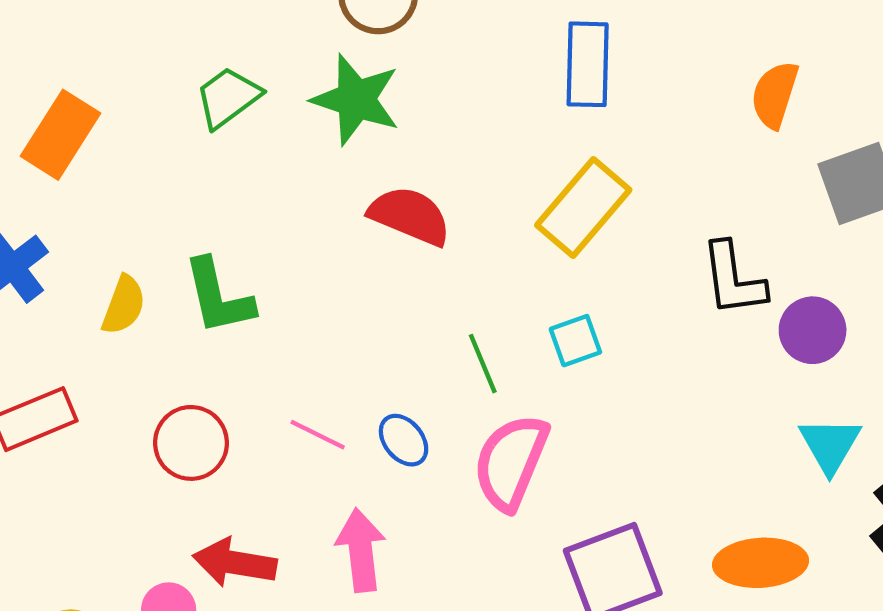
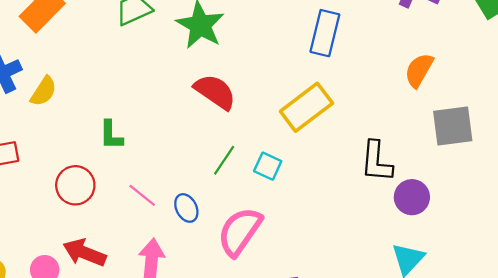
green L-shape: (218, 297) -> (111, 135), moved, size x0.7
yellow semicircle: (124, 305) -> (44, 91), moved
cyan square: (575, 341) -> (268, 166), moved, turned 32
green line: (483, 364) -> (224, 160), moved, turned 44

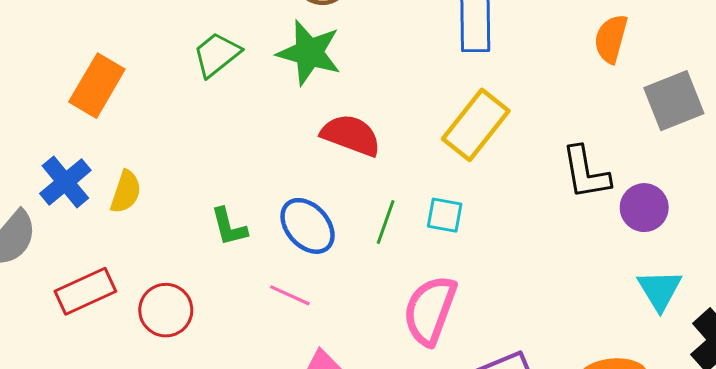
red circle: (75, 185) -> (166, 310), moved
blue ellipse: (186, 208) -> (308, 226), moved, size x1.5

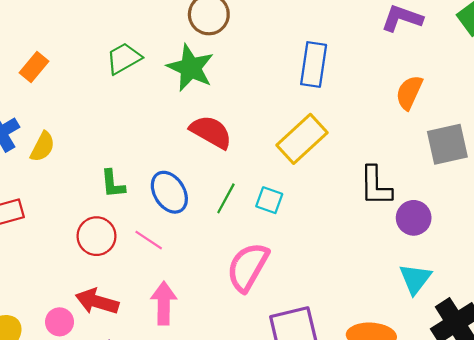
orange rectangle: (97, 86) -> (34, 67), size x0.7
red circle: (166, 310) -> (96, 236), moved

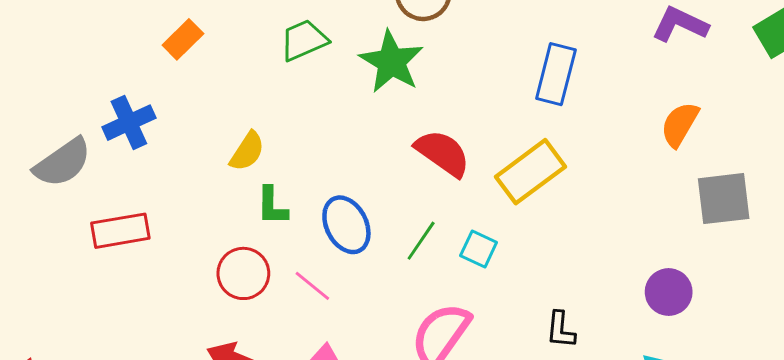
red semicircle: (211, 132) -> (443, 153), moved
yellow semicircle: (42, 147) -> (247, 151), moved
black L-shape: (376, 186) -> (561, 330), moved, size x0.7

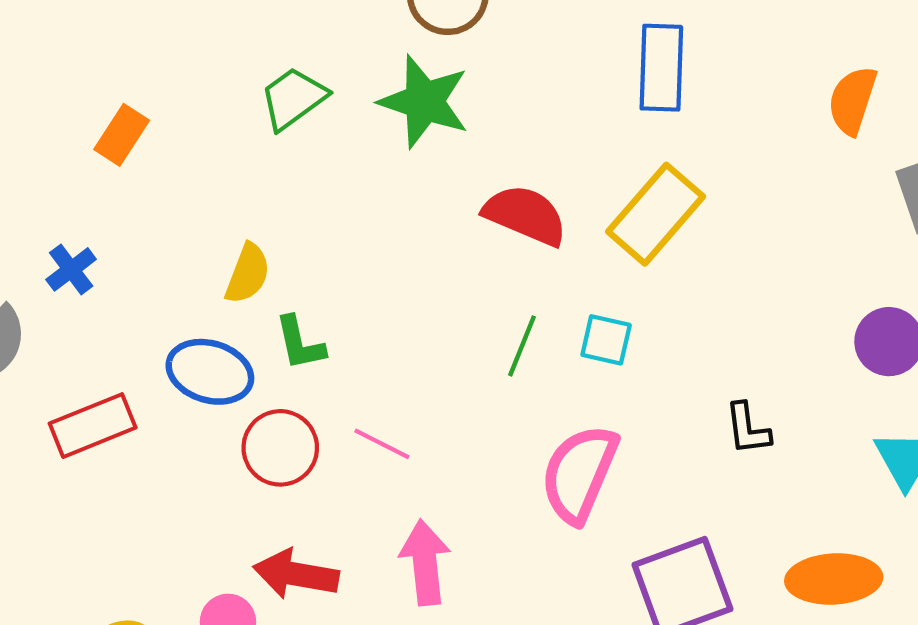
blue cross: (129, 123) -> (71, 269), size x0.7
blue ellipse: (346, 225) -> (210, 372), moved, turned -34

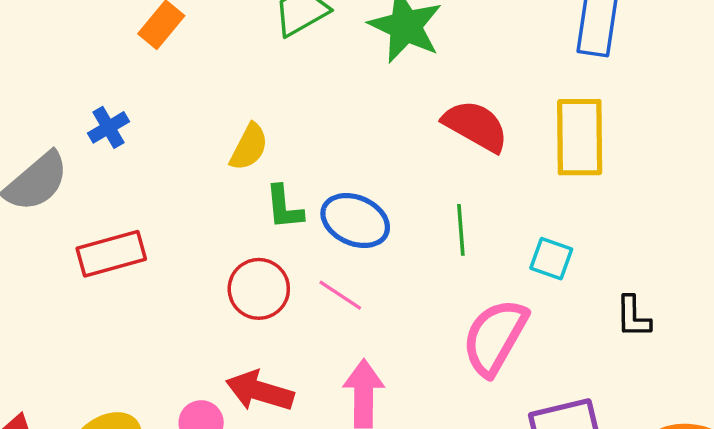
yellow rectangle: (656, 214) -> (580, 137), turned -48
cyan square: (606, 340) -> (551, 259), moved
green line: (522, 346) -> (461, 230), turned -33
blue ellipse: (210, 372) -> (355, 220), moved

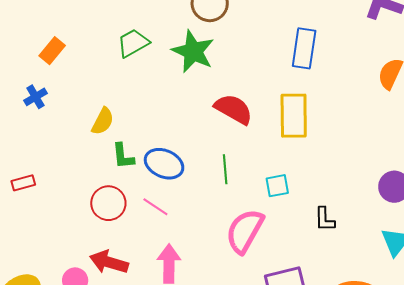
blue cross: (108, 127) -> (35, 97), moved
red rectangle: (111, 254) -> (23, 183), size x0.6
cyan square: (551, 259) -> (277, 186), turned -30

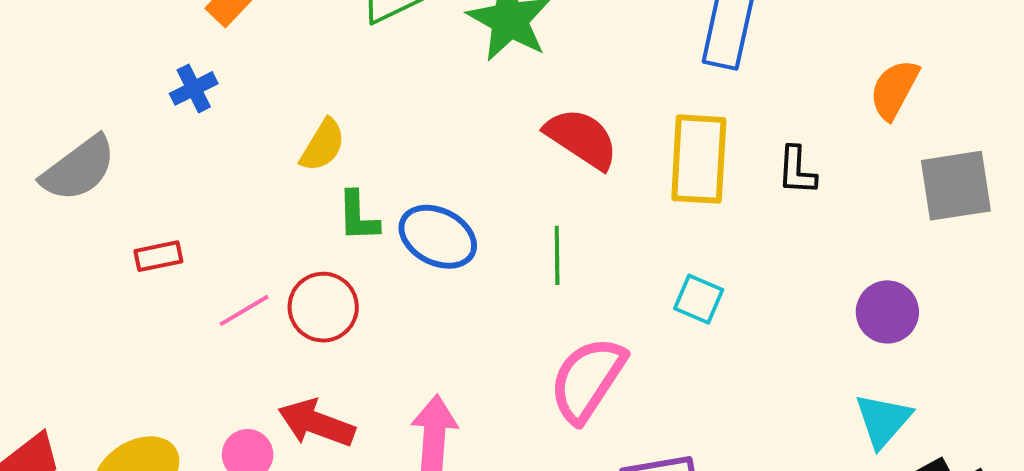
cyan square: (277, 186) -> (699, 299), moved, turned 30
pink line: (155, 207) -> (244, 310), moved, turned -68
black L-shape: (325, 219) -> (797, 171), moved

